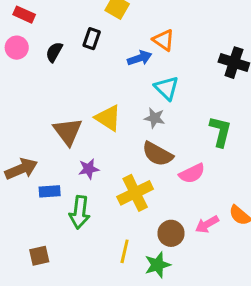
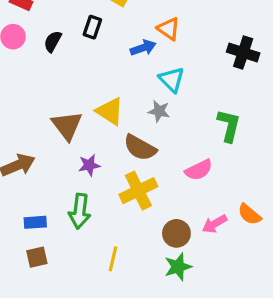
brown semicircle: (158, 154) -> (140, 148), moved
blue rectangle: (50, 191) -> (35, 222), moved
yellow line: (125, 251) -> (113, 259), moved
green star: (158, 265) -> (178, 267), moved

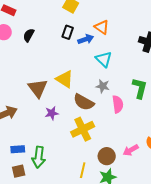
black rectangle: (92, 27) -> (68, 32), moved
gray star: (159, 111) -> (103, 86), moved
pink semicircle: (199, 170) -> (118, 104), moved, turned -72
green arrow: (80, 211) -> (39, 157), moved
yellow line: (113, 259) -> (83, 170), moved

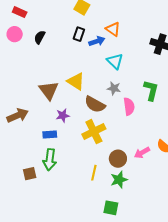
blue rectangle: (18, 149) -> (50, 135), moved

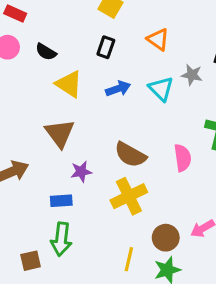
black semicircle: (40, 37) -> (46, 52), turned -88
blue arrow: (97, 41) -> (118, 89), moved
yellow triangle: (76, 81) -> (69, 84), moved
gray star: (114, 88) -> (192, 75), moved

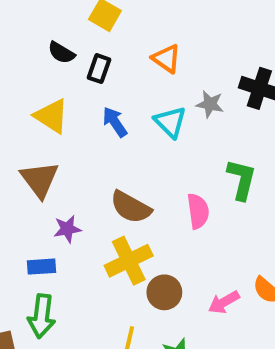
black semicircle: (46, 52) -> (61, 53), moved
blue arrow: (118, 89) -> (115, 122), turned -105
brown circle: (166, 238) -> (164, 292), moved

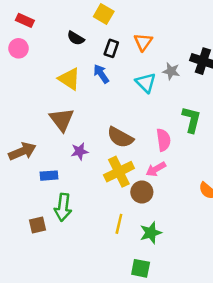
orange triangle: (166, 59) -> (143, 42), turned 30
black rectangle: (99, 69) -> (111, 48), moved
blue arrow: (115, 122) -> (101, 74), moved
blue rectangle: (42, 267) -> (49, 176), moved
pink arrow: (224, 302) -> (156, 169), moved

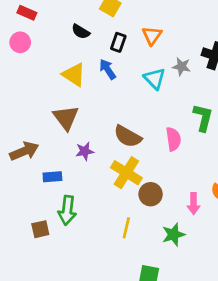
pink arrow: (156, 169) -> (194, 204), moved, turned -60
yellow cross: (119, 172) -> (126, 173), turned -32
green star: (151, 233) -> (173, 235), moved

